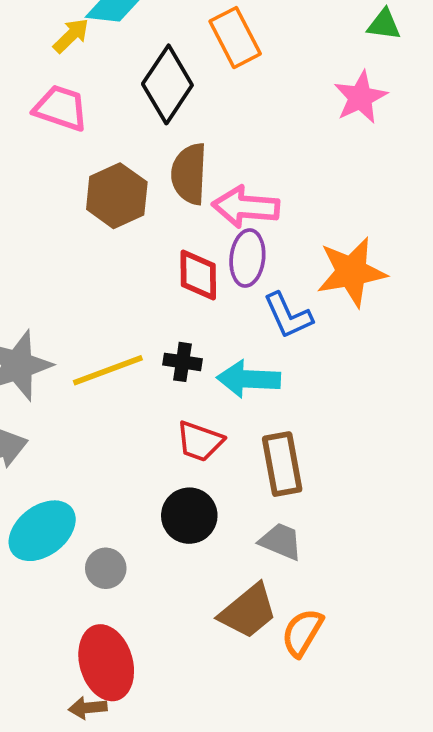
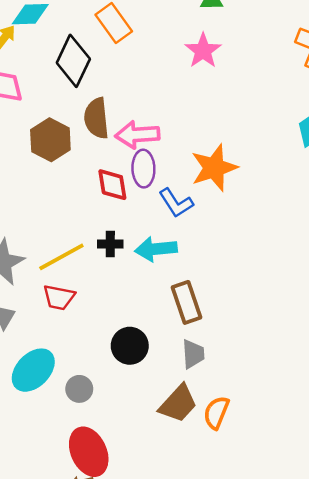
red trapezoid: (200, 441) -> (59, 297), moved
gray trapezoid: (281, 541) -> (193, 354), turned 72

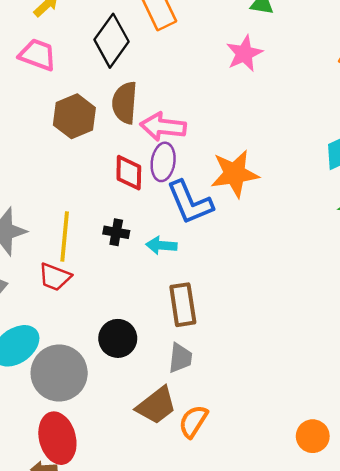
blue L-shape: (176, 203) -> (190, 202), size x1.4
cyan arrow: (156, 249) -> (161, 245), size x0.7
yellow line: (61, 257) -> (65, 236), turned -66
gray circle: (79, 389) -> (59, 373), size x2.0

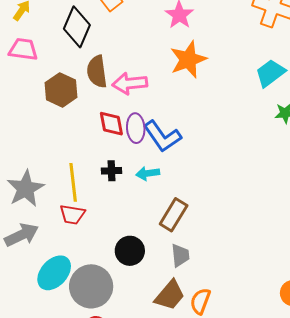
purple ellipse: (163, 162) -> (136, 128), moved
orange star: (235, 174) -> (188, 59), moved
brown rectangle: (183, 305) -> (174, 215), turned 52

